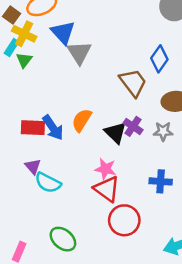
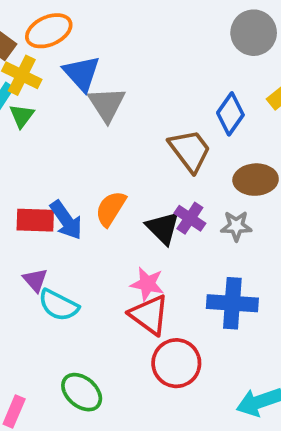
blue cross: (161, 181) -> (232, 303), size x1.4

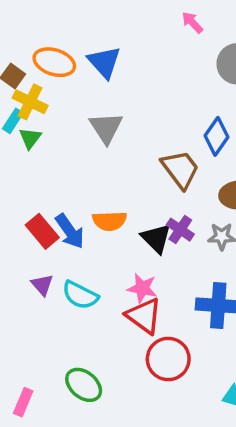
orange ellipse: (49, 31) -> (54, 62), turned 42
blue triangle: (82, 73) -> (104, 62), moved
orange semicircle: (111, 209) -> (110, 221), turned -124
red rectangle: (35, 220) -> (42, 231), turned 48
cyan semicircle: (58, 305) -> (80, 295), moved

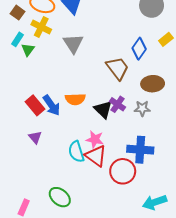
yellow cross: (30, 102) -> (41, 27), moved
cyan semicircle: (80, 295) -> (76, 152), moved, turned 45
red circle: (168, 359) -> (123, 171), moved

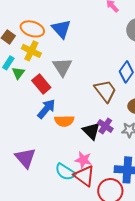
red rectangle: (35, 105) -> (41, 84), moved
blue arrow: (52, 105) -> (46, 109), moved, turned -105
purple triangle: (35, 137) -> (25, 158), size x1.6
cyan semicircle: (76, 152) -> (65, 172), turned -40

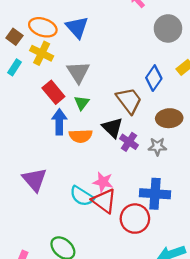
green triangle: (18, 73) -> (82, 103), moved
blue arrow: (46, 109) -> (59, 122), turned -40
black triangle: (91, 131) -> (112, 128), moved

